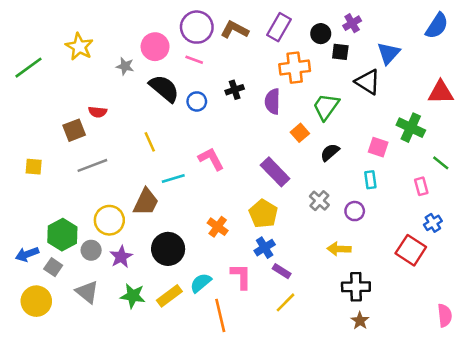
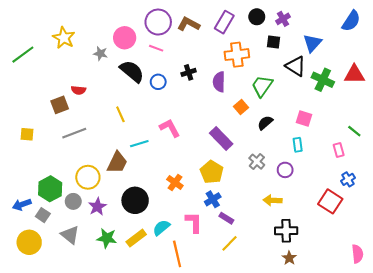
black circle: (321, 34) -> (257, 17), moved
green cross: (411, 128) -> (323, 80), moved

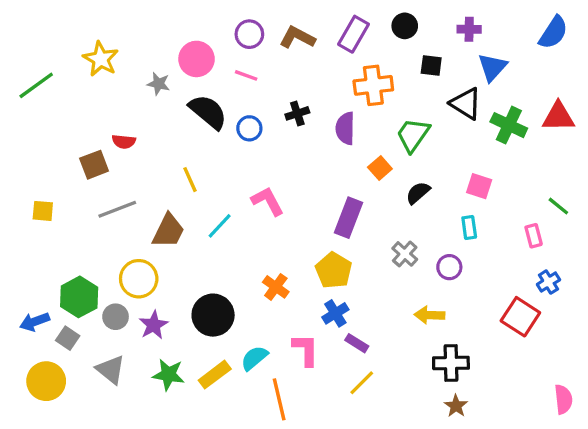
purple cross: (283, 19) -> (469, 29), moved, turned 32
purple circle: (158, 22) -> (249, 34), size x0.7
purple rectangle: (221, 138) -> (349, 218), turned 65
cyan line: (139, 144) -> (220, 226), turned -30
brown trapezoid: (117, 163) -> (168, 231), moved

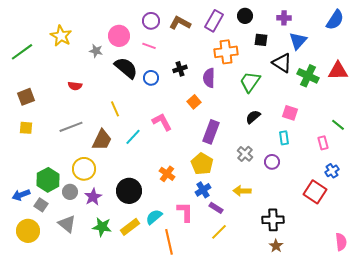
brown square: (94, 165) -> (26, 97), moved
orange square: (380, 168) -> (194, 102), moved
yellow arrow: (429, 315) -> (242, 191), moved

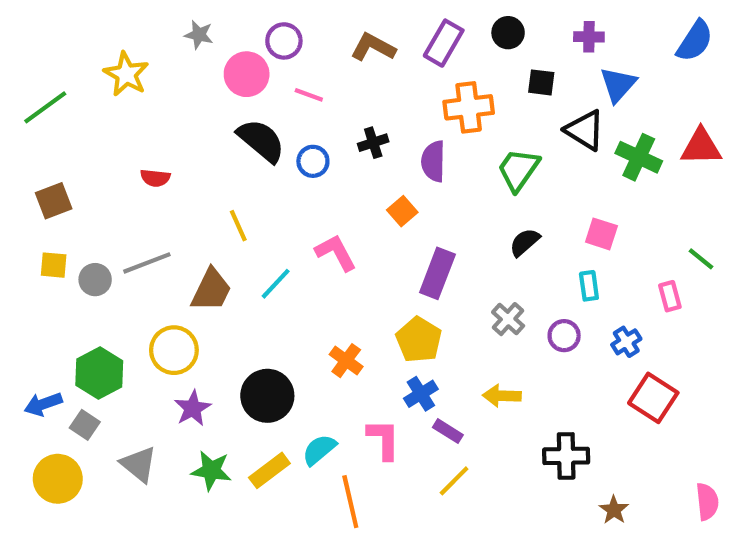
purple circle: (151, 21) -> (284, 41), moved
gray star: (96, 51) -> (199, 35), moved
blue cross: (332, 171) -> (626, 342), moved
gray circle: (70, 192) -> (95, 280), moved
brown star: (276, 246) -> (614, 510), moved

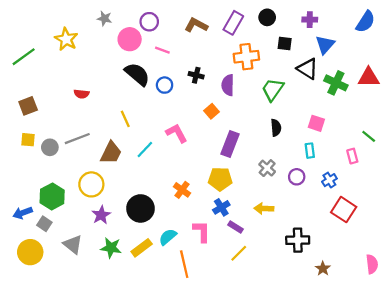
black cross: (373, 143) -> (196, 75), turned 32
black semicircle: (525, 242) -> (276, 128), turned 126
yellow pentagon: (419, 340) -> (220, 179), turned -30

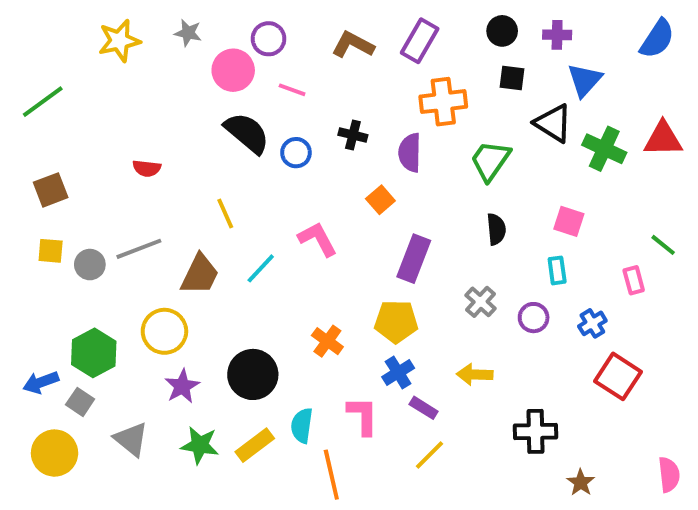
black circle: (267, 17) -> (502, 31), moved
yellow star: (66, 39) -> (119, 41), moved, turned 30
cyan semicircle: (168, 237) -> (302, 426), turned -42

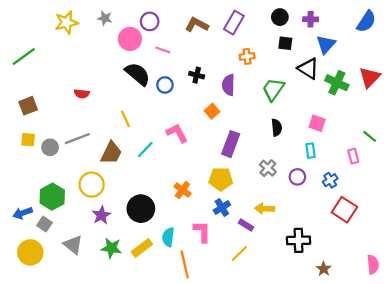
orange cross: (443, 102) -> (247, 56), size x0.6
red triangle: (663, 139) -> (370, 77), turned -45
purple rectangle: (424, 408) -> (246, 225), moved

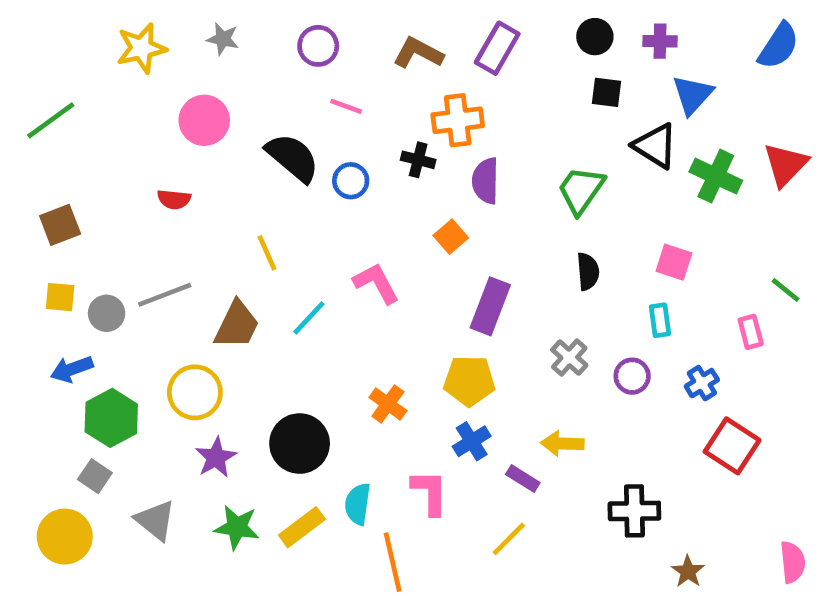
pink circle: (130, 39) -> (204, 120), moved
orange cross: (247, 56) -> (458, 120), moved, size x1.5
blue arrow: (23, 213) -> (72, 369), moved

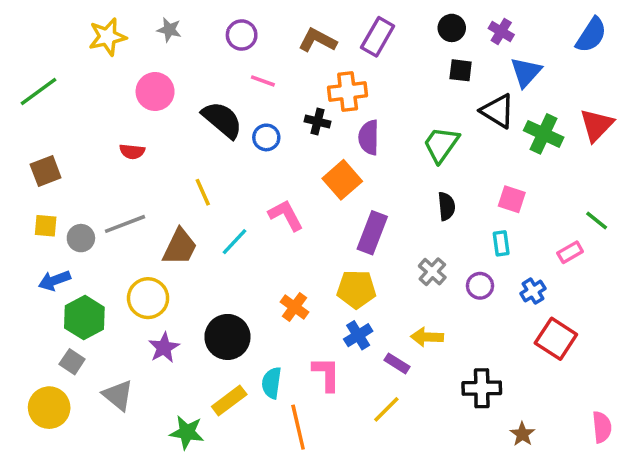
purple cross: (660, 41) -> (501, 31), turned 30
orange square: (451, 237) -> (342, 180), size x1.5
pink rectangle: (751, 332) -> (570, 252), turned 75
green star: (237, 527) -> (187, 432), moved

